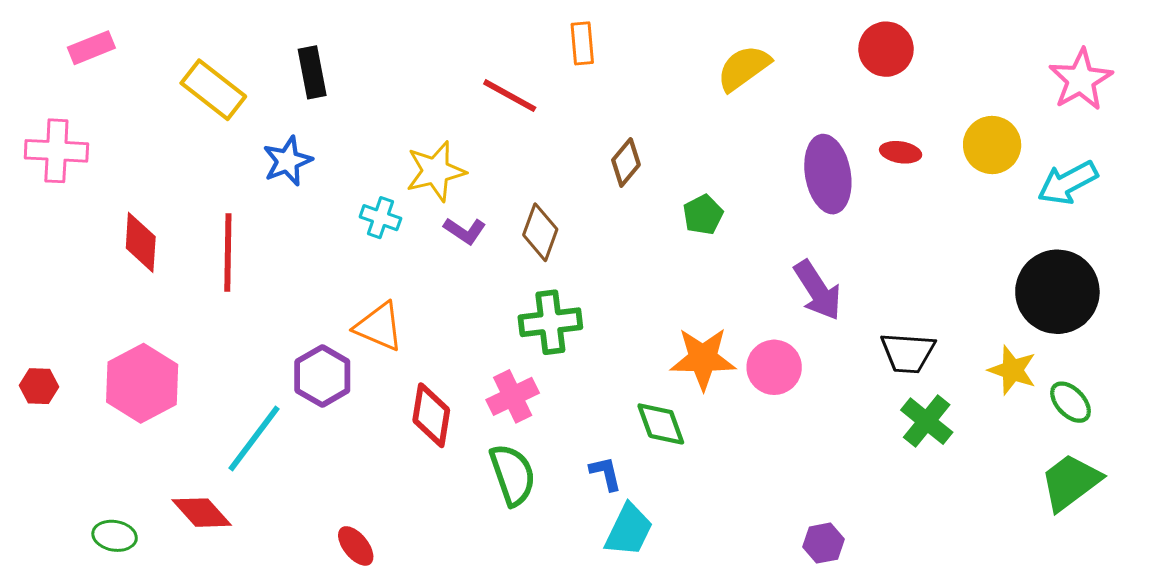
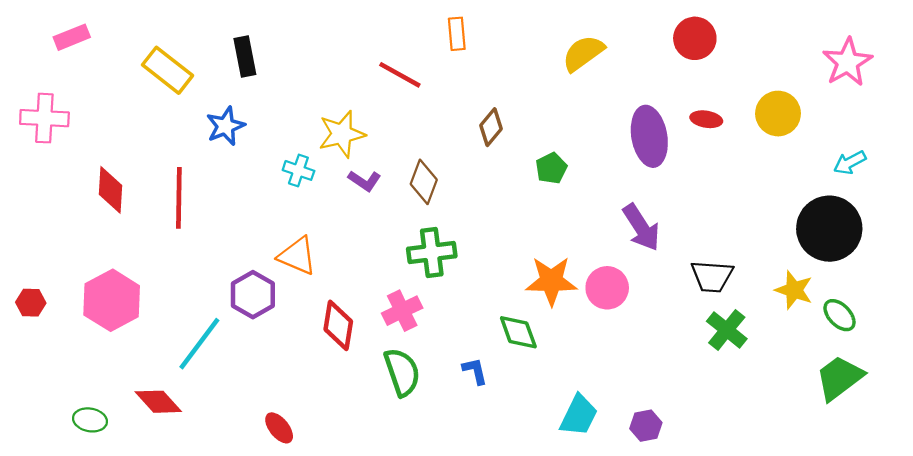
cyan arrow: (1068, 183) -> (850, 163), moved, size x0.7
cyan trapezoid: (629, 530) -> (579, 415), moved

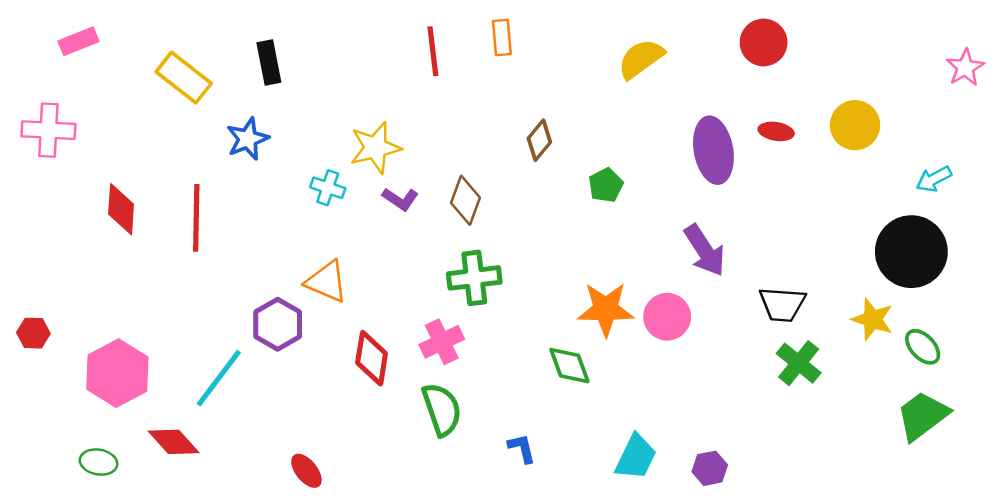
pink star: (847, 62) -> (965, 68), moved, size x0.7
red line: (400, 75) -> (433, 51), moved, turned 54
pink hexagon: (112, 300) -> (117, 373), moved
blue L-shape: (475, 371) -> (522, 448), moved

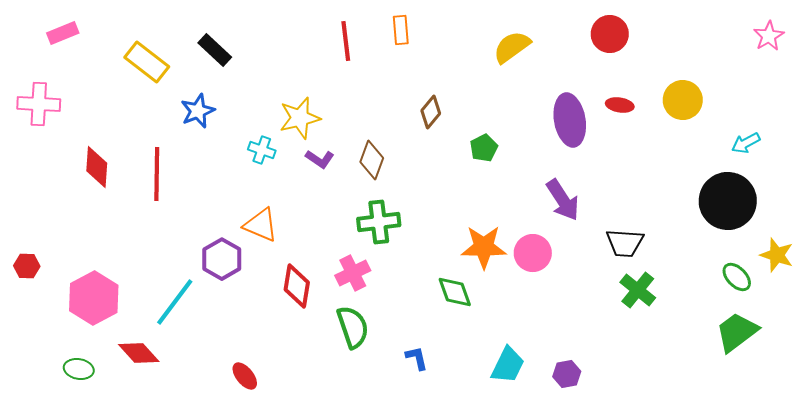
black rectangle: (269, 63) -> (215, 50), turned -36
pink star: (965, 68) -> (769, 36), moved
yellow star: (873, 319) -> (777, 255), moved

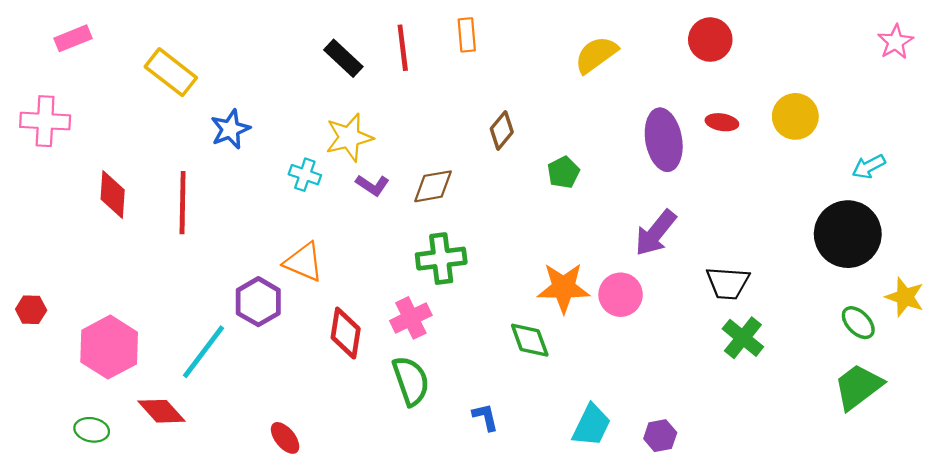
black rectangle: (215, 50) -> (343, 58), moved
brown diamond: (372, 160) -> (433, 186), turned 60
purple arrow: (563, 200) -> (656, 233), turned 72

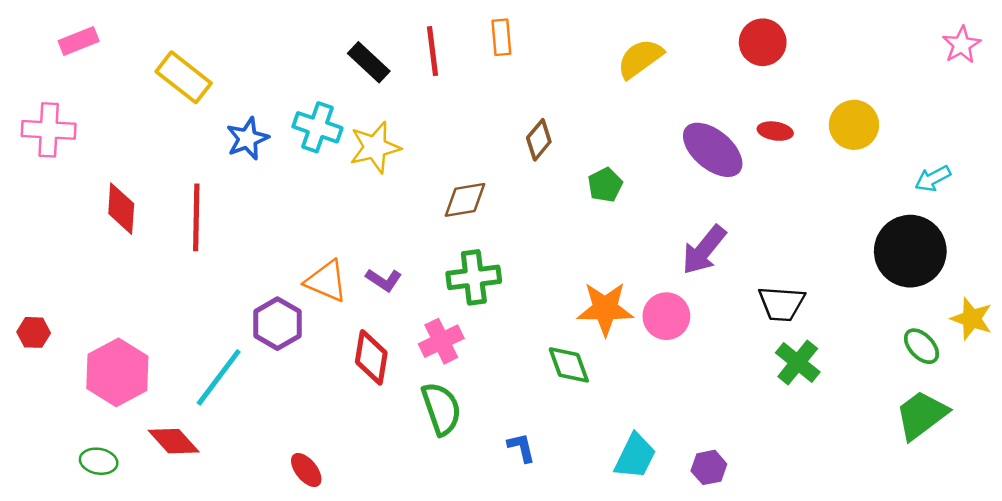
purple ellipse: (664, 140) -> (713, 150), turned -40
cyan cross: (305, 175) -> (317, 127), moved, size x1.4
purple L-shape: (372, 185) -> (384, 280), moved

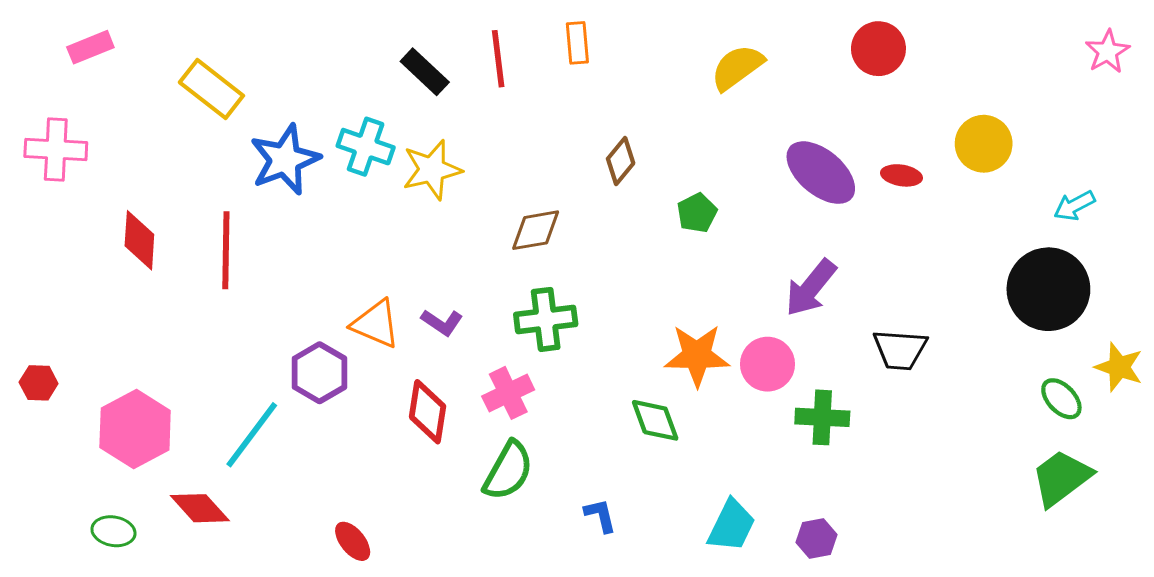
red ellipse: (775, 131) -> (901, 175), moved
blue star: (247, 139) -> (285, 160), size x1.4
green cross: (798, 362) -> (822, 417), moved, turned -36
green semicircle: (441, 409) -> (508, 471), turned 48

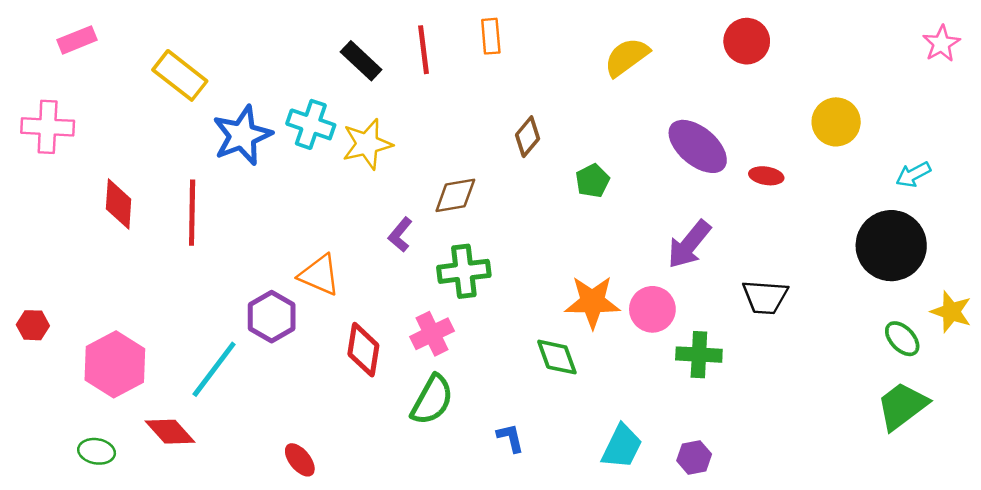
red ellipse: (901, 175) -> (766, 176), moved
purple L-shape: (442, 322) -> (400, 235), moved, turned 96

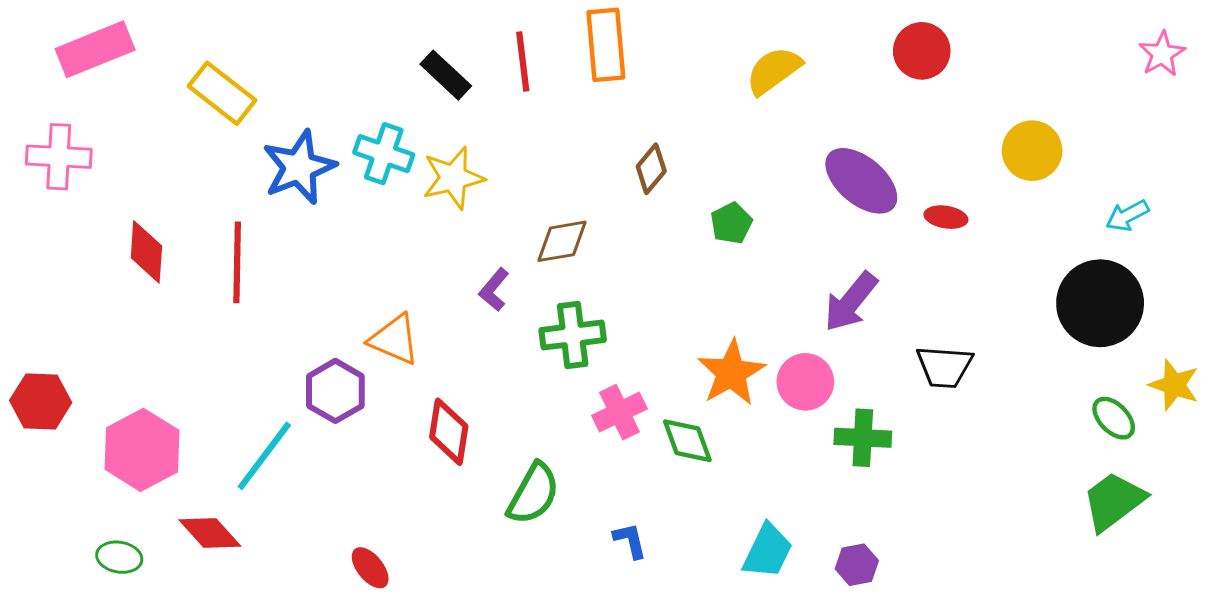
orange rectangle: (491, 36) -> (606, 45), size x1.6
pink rectangle: (77, 40) -> (95, 49), size x1.6
orange star: (592, 302) -> (731, 373), turned -30
red hexagon: (33, 325) -> (41, 401), size x1.5
pink cross: (432, 334) -> (619, 412), moved

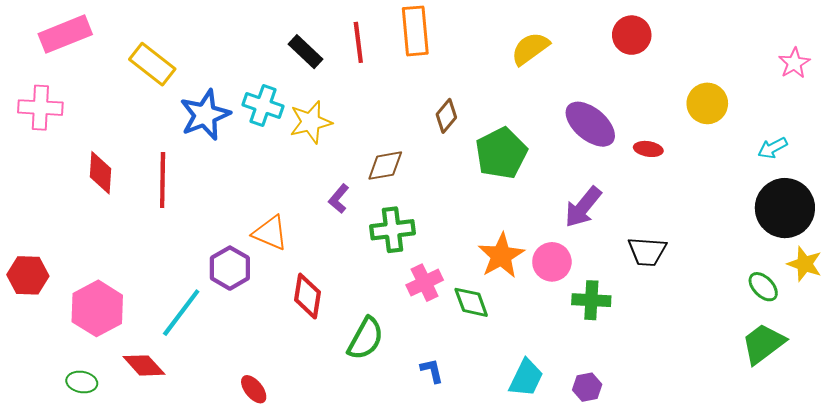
pink star: (1162, 54) -> (794, 63), moved
green pentagon: (731, 223) -> (501, 153), size x1.8
black circle: (1100, 303) -> (785, 208), moved

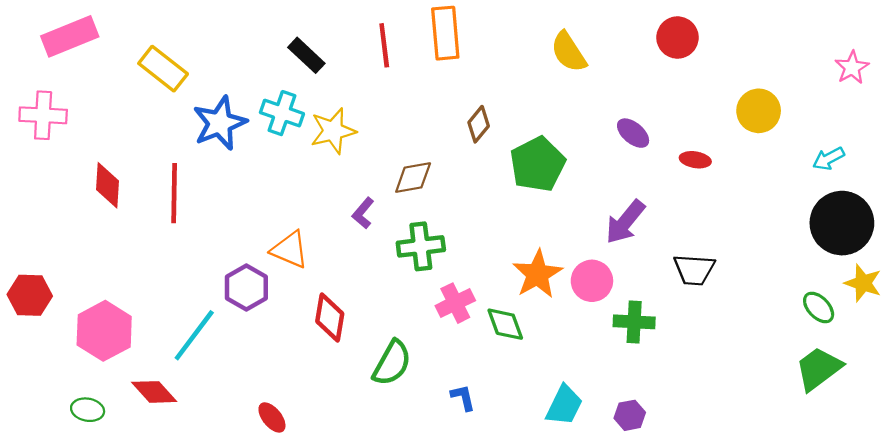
yellow semicircle: (530, 49) -> (569, 52), turned -87
black rectangle: (305, 52) -> (306, 55), moved
purple ellipse: (590, 124) -> (633, 133), size x0.6

